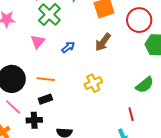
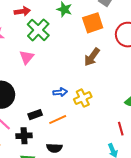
blue arrow: (68, 47) -> (60, 92), moved, turned 32
orange line: (46, 79) -> (58, 120), moved, turned -30

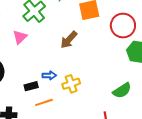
brown arrow: (92, 57) -> (69, 40), moved
black rectangle: (35, 115) -> (31, 86), moved

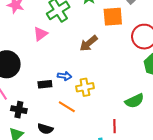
orange line: (44, 102) -> (67, 107), moved, turned 42

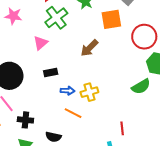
blue arrow: (64, 76) -> (68, 91), moved
black rectangle: (45, 84) -> (51, 73), moved
green semicircle: (134, 101) -> (141, 87), moved

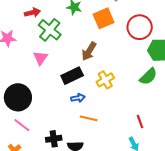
black rectangle: (51, 73) -> (72, 76), moved, size x1.5
yellow cross: (89, 92) -> (105, 80), moved
black cross: (25, 120) -> (54, 139), moved

